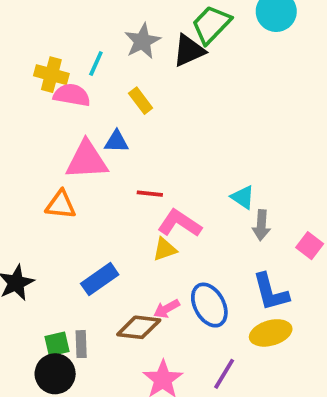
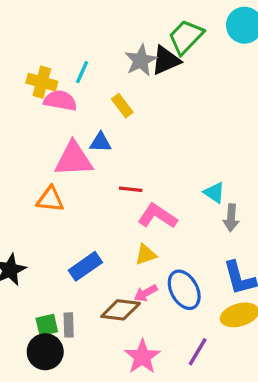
gray star: (142, 41) -> (141, 60), moved
yellow triangle: (165, 249) -> (146, 255), moved

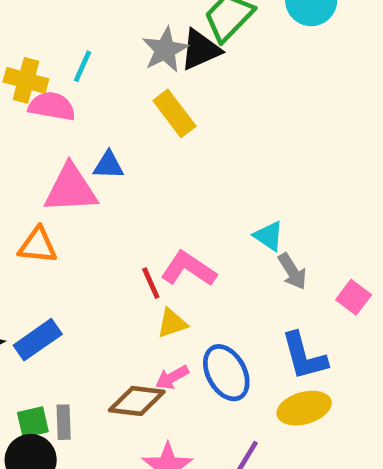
yellow rectangle: (122, 106) -> (174, 113), moved, size x1.4
red line: (131, 189) -> (151, 283), moved, turned 60
gray arrow: (231, 218) -> (292, 271), turned -36
blue rectangle: (85, 266) -> (38, 340), moved

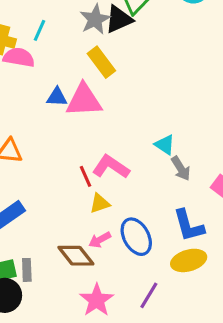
pink triangle: (71, 189) -> (84, 100), moved
brown diamond: (137, 401) -> (76, 256), turned 45

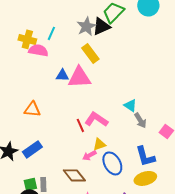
yellow triangle: (100, 203) -> (99, 144), moved
pink arrow: (100, 240) -> (89, 155), moved

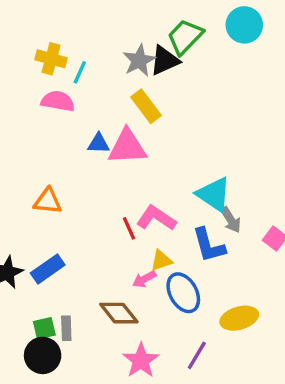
yellow cross: (27, 39) -> (51, 59), moved
cyan triangle: (130, 105) -> (214, 194), size x1.6
blue L-shape: (145, 156) -> (209, 245), moved

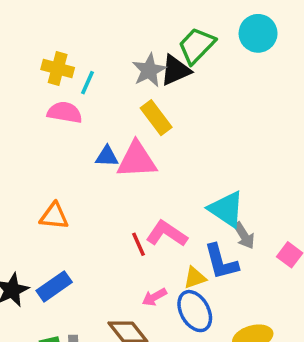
yellow triangle: (161, 260) -> (195, 278), moved

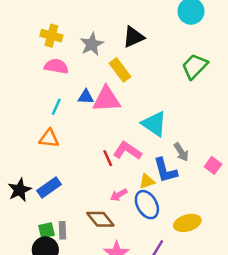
green trapezoid: (197, 46) -> (195, 66), moved
gray star: (149, 70) -> (92, 44), moved
cyan line: (88, 83) -> (56, 107), moved
cyan triangle: (226, 209) -> (154, 124), moved

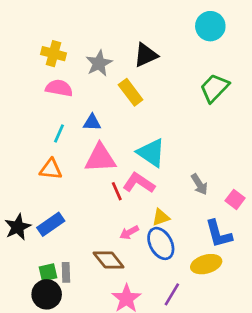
pink triangle: (107, 99) -> (100, 158), moved
cyan triangle: (154, 124) -> (151, 153), moved
blue L-shape: (165, 170) -> (219, 234), moved

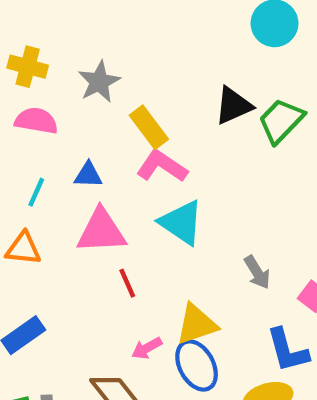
black triangle: (146, 55) -> (233, 106), moved
pink L-shape: (139, 183) -> (162, 166), moved
yellow triangle: (161, 217) -> (197, 324), size x1.5

